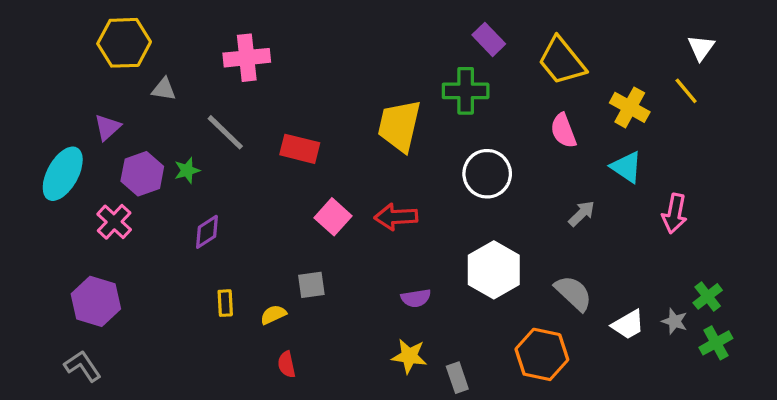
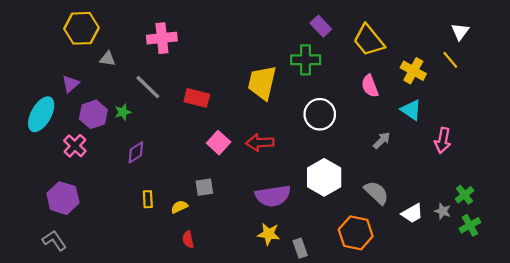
purple semicircle: (416, 298) -> (273, 196), size x1.8

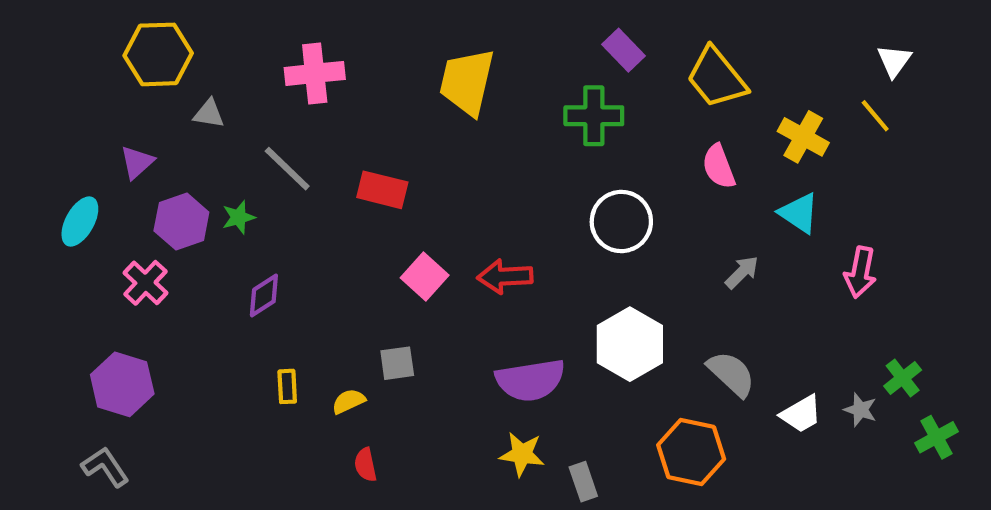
yellow trapezoid: (262, 83) -> (467, 82), moved
cyan ellipse: (41, 114) -> (80, 221), size x0.7
green cross: (470, 225) -> (936, 437), moved

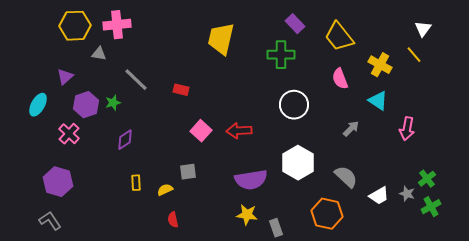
pink cross: (315, 73) -> (117, 25), moved
red rectangle: (382, 190) -> (181, 90), size x0.7
green cross: (936, 437) -> (431, 207), moved

